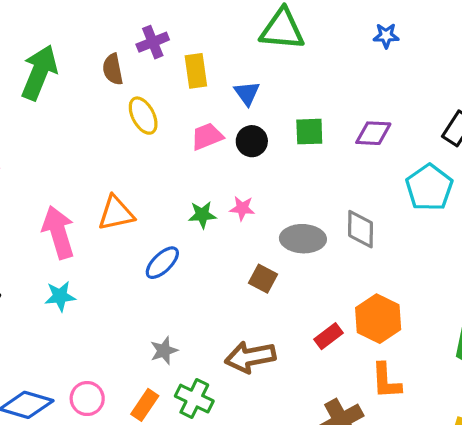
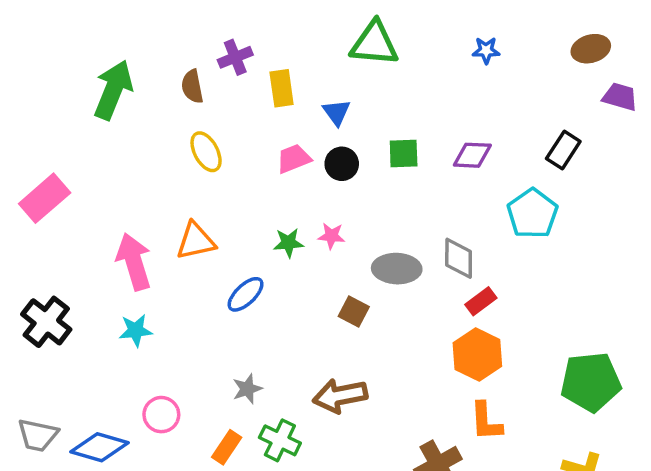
yellow ellipse: (143, 116) -> (206, 152), moved
red rectangle: (329, 336) -> (481, 301), moved
pink circle: (87, 399) -> (161, 415), moved

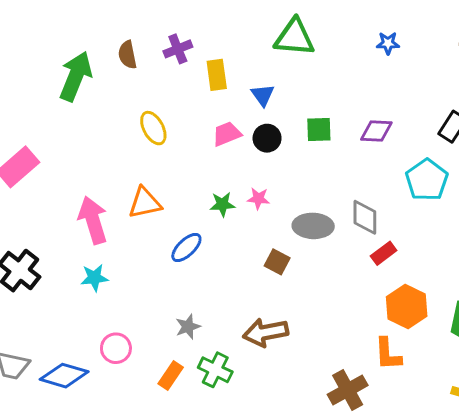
brown semicircle: (192, 86) -> (127, 55), moved
orange hexagon: (477, 354) -> (407, 307), moved

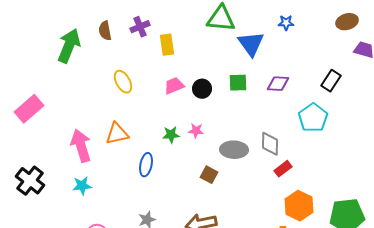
blue triangle: (263, 95) -> (251, 44), moved, size x1.6
blue ellipse: (186, 248) -> (146, 165), turned -35

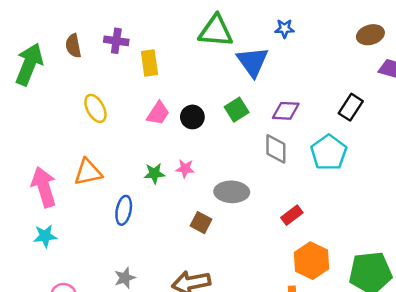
blue star: (286, 23) -> (284, 29), moved
purple cross: (140, 27) -> (116, 41), turned 30
green square: (238, 83) -> (237, 110), turned -30
pink trapezoid: (174, 86) -> (158, 113), turned 145
gray diamond: (270, 144) -> (276, 149), moved

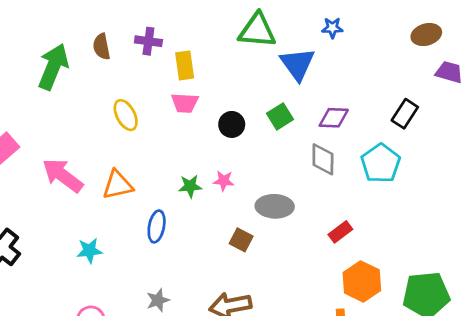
pink trapezoid: (158, 113) -> (185, 103), moved, turned 60
pink arrow: (44, 187) -> (63, 175), moved, turned -36
cyan star: (45, 236) -> (89, 251), moved

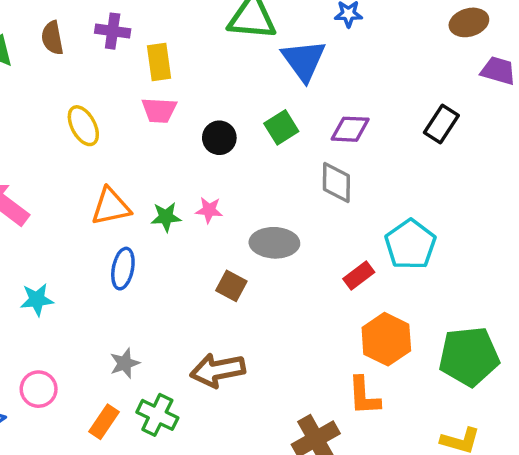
cyan pentagon: (381, 163) -> (410, 244), moved
orange triangle: (118, 185) -> (111, 207), moved

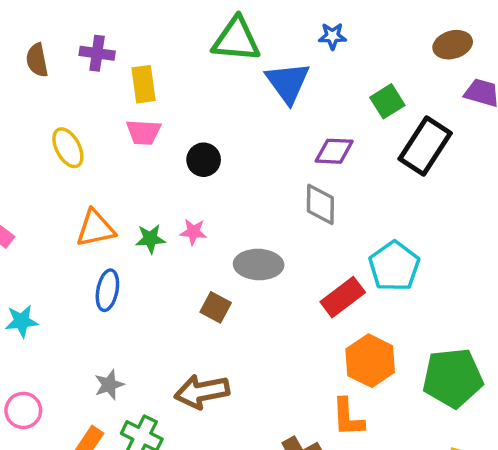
black rectangle: (441, 124) -> (425, 146), size x1.5
green square: (281, 127) -> (387, 101), moved
red rectangle: (359, 275) -> (343, 297), size x1.4

